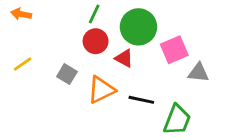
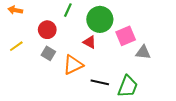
red circle: (96, 41) -> (47, 30), moved
black line: (141, 100) -> (100, 82), moved

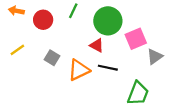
red circle: (47, 30) -> (43, 20), moved
gray triangle: (143, 52) -> (155, 57), turned -42
black line: (100, 82) -> (108, 68), moved

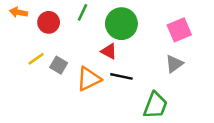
pink square: (136, 39) -> (179, 30), moved
yellow line: (17, 50) -> (36, 59), moved

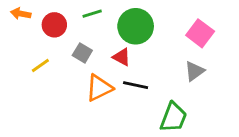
green line: (83, 12) -> (92, 14), turned 48
pink square: (179, 30) -> (200, 33), turned -30
gray square: (59, 65) -> (82, 53), moved

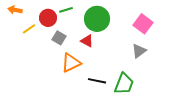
red circle: (54, 25) -> (48, 18), moved
yellow line: (40, 65) -> (29, 29), moved
black line: (136, 85) -> (97, 81), moved

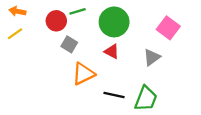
yellow line: (29, 29) -> (15, 34), moved
red triangle: (87, 41) -> (112, 51), moved
gray triangle: (139, 51) -> (152, 57), moved

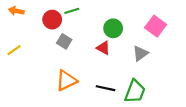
green circle: (114, 22) -> (113, 28), moved, size x0.7
yellow line: (15, 34) -> (14, 50), moved
orange triangle: (83, 74) -> (66, 81), moved

